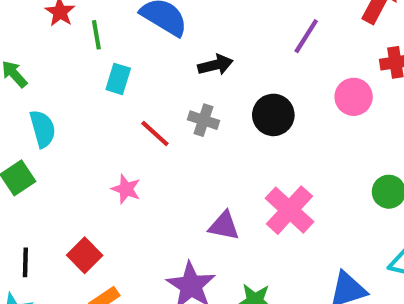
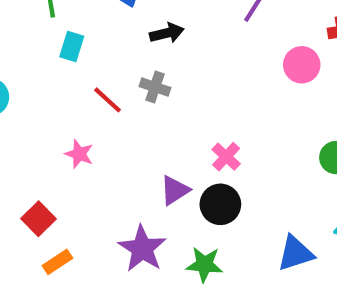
black circle: (273, 115) -> (220, 204), moved
pink cross: (289, 210) -> (226, 157), moved, size x0.6
purple triangle: (224, 226) -> (175, 190), turned -44

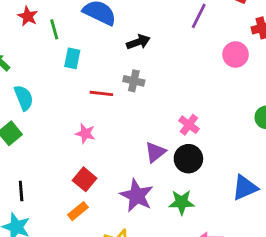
red line: (108, 100) -> (101, 93), turned -30
red square: (38, 219) -> (85, 179), moved

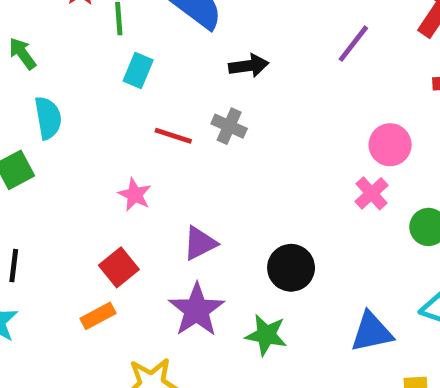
pink circle: (236, 55) -> (390, 145), moved
pink cross: (189, 125) -> (372, 193), moved
purple triangle: (155, 152) -> (200, 243), moved

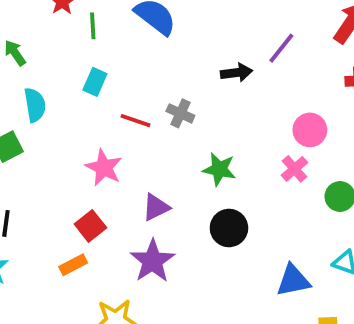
black arrow: (249, 66) -> (236, 73), moved
cyan rectangle: (138, 71) -> (95, 82), moved
pink star: (135, 195) -> (104, 168), size x1.4
green star: (266, 335) -> (219, 169), moved

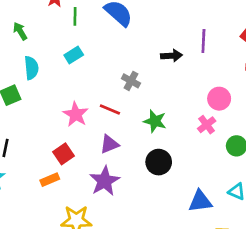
purple line: (281, 48) -> (203, 41), turned -40
cyan rectangle: (95, 82) -> (74, 55), turned 30
red line: (135, 121) -> (110, 109), moved

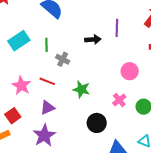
green line: (75, 16) -> (47, 45), moved
cyan rectangle: (74, 55) -> (19, 41), size x1.5
pink cross: (207, 125) -> (119, 100), moved
black circle: (159, 162) -> (97, 123), moved

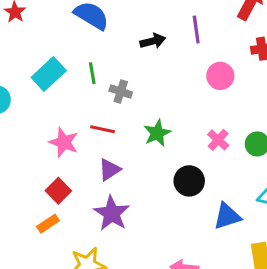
black arrow: (93, 39) -> (153, 41), moved
pink circle: (130, 71) -> (220, 76), moved
green star: (81, 89) -> (157, 133), turned -30

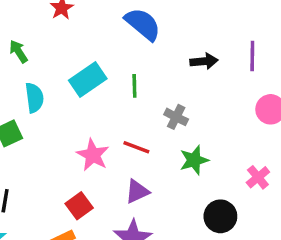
gray cross: (121, 92) -> (176, 117), moved

